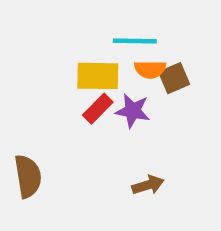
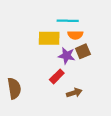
brown square: (174, 78) -> (83, 51), moved
red rectangle: (98, 109) -> (57, 76), moved

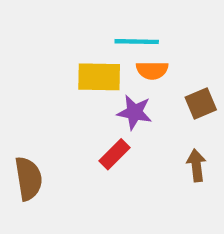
brown square: (83, 51) -> (201, 103), moved
brown arrow: (74, 93) -> (196, 165), moved, turned -80

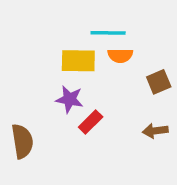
purple star: (134, 112) -> (70, 99), moved
brown arrow: (196, 165) -> (155, 131), turned -90

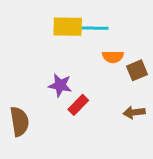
orange semicircle: (120, 56) -> (113, 57), moved
yellow rectangle: (78, 61) -> (68, 27), moved

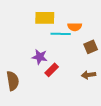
cyan line: (93, 28) -> (61, 34), moved
orange semicircle: (113, 57) -> (75, 27), moved

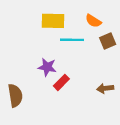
orange semicircle: (75, 27) -> (93, 21), moved, turned 32
brown square: (91, 47) -> (108, 41), moved

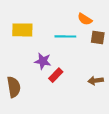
yellow rectangle: (53, 21) -> (22, 30), moved
brown square: (108, 41) -> (98, 37), turned 32

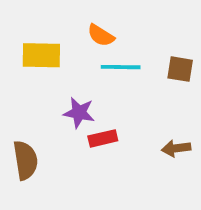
orange semicircle: (85, 19) -> (101, 35), moved
red rectangle: (56, 75) -> (103, 138), turned 32

